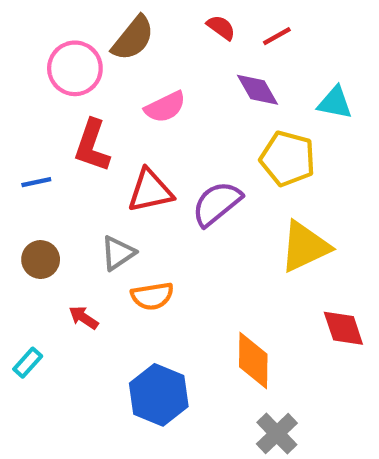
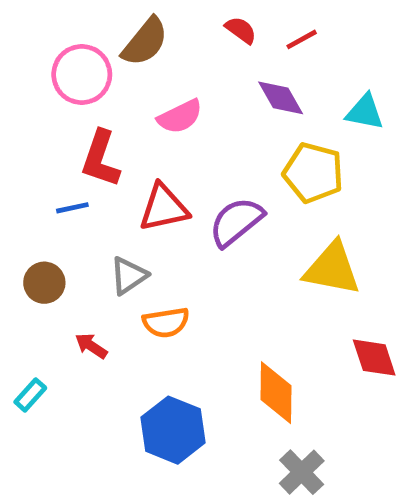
blue line: (36, 182) -> (72, 208), moved
yellow triangle: (305, 247) -> (332, 269), turned 36

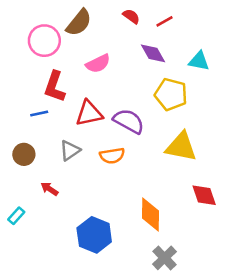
purple semicircle: (236, 222) -> (129, 121), turned 68
orange semicircle: (166, 322) -> (112, 156), moved

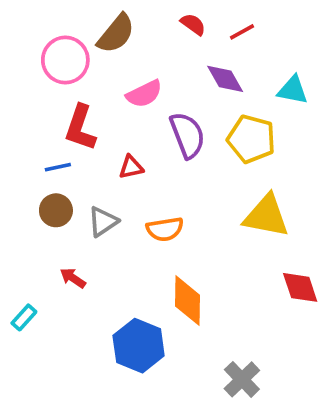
red triangle: (89, 113) -> (131, 167), size x0.6
purple semicircle: (129, 121) -> (187, 135), moved, turned 40
brown circle: (24, 154) -> (56, 210), moved
orange diamond: (150, 214) -> (187, 301), moved

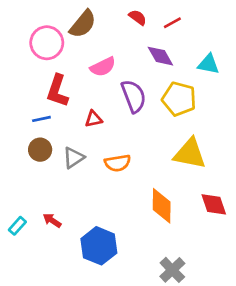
red arrow: (73, 278) -> (52, 220), moved
orange diamond: (187, 301) -> (162, 206), moved

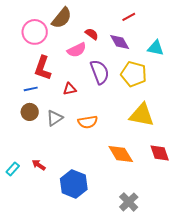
red semicircle: (138, 17) -> (92, 34), moved
orange diamond: (162, 206) -> (121, 154), turned -32

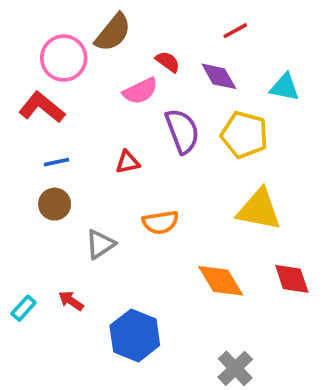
red L-shape: (43, 68) -> (42, 107), moved, turned 110
gray triangle: (55, 118) -> (100, 244), moved

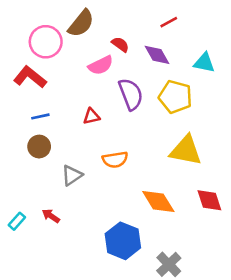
blue hexagon: (135, 335) -> (123, 241), moved

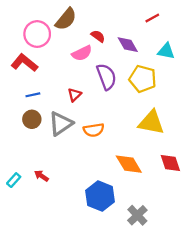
red line: (169, 22) -> (152, 18), moved
red triangle: (92, 116) -> (74, 95), turned -32
gray triangle: (72, 175) -> (61, 124), moved, size x1.4

